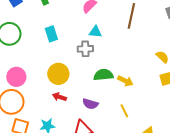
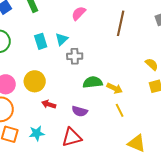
cyan triangle: (95, 32) -> (62, 39), moved, turned -48
yellow circle: (58, 74) -> (35, 81), moved
yellow line: (124, 111) -> (120, 110), moved

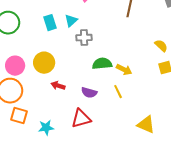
yellow line: (120, 110) -> (118, 92), moved
cyan star: (37, 133) -> (46, 128), moved

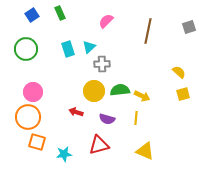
yellow circle: (44, 63) -> (94, 91), moved
yellow line: (118, 92) -> (136, 118), turned 32
yellow triangle: (146, 125) -> (145, 151), moved

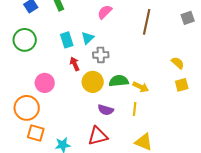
pink circle: (33, 92) -> (45, 83), moved
red arrow: (76, 112) -> (75, 64), moved, turned 48

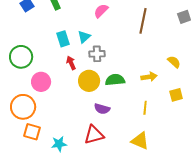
green circle: (25, 40) -> (21, 57), moved
yellow square: (182, 85) -> (176, 95), moved
yellow arrow: (141, 87) -> (149, 77), moved, turned -35
yellow line: (135, 109) -> (145, 108), moved

